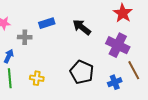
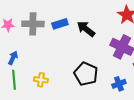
blue rectangle: (47, 23) -> (60, 24), moved
gray cross: (25, 37) -> (33, 24), moved, size x1.5

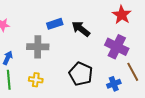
gray cross: (33, 24) -> (38, 47), moved

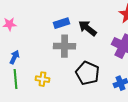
gray cross: (38, 47) -> (64, 46), moved

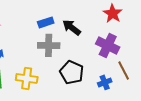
yellow cross: (42, 79) -> (27, 78), size x1.5

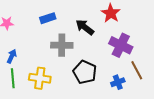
red star: (113, 13) -> (111, 13), moved
blue rectangle: (46, 22) -> (48, 18), moved

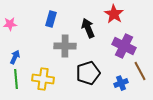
blue rectangle: (48, 18) -> (51, 19), turned -56
black arrow: (85, 27) -> (88, 28), turned 30
black pentagon: (85, 72) -> (88, 73), turned 30

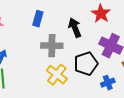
black pentagon: (88, 73) -> (86, 64), moved
yellow cross: (43, 79) -> (57, 75), moved, turned 30

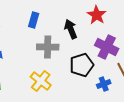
yellow cross: (57, 75) -> (41, 81), moved

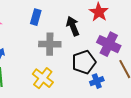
blue cross: (104, 84) -> (97, 81), moved

